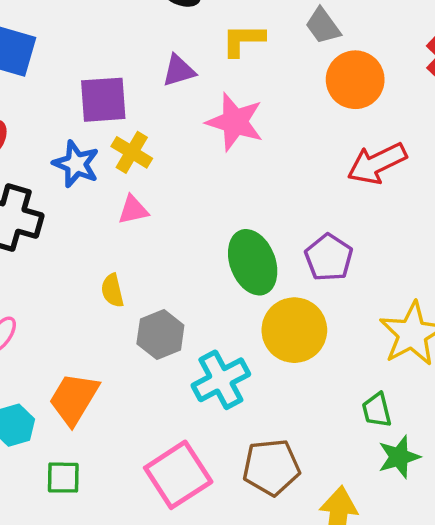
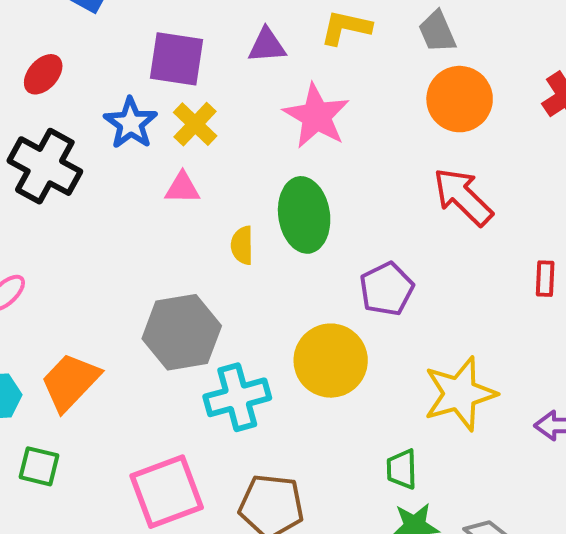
red arrow: (377, 163) -> (463, 197), turned 58
green ellipse: (253, 262) -> (304, 215), moved
yellow semicircle: (112, 290) -> (242, 245), moved
gray hexagon: (160, 334) -> (182, 332), size x1.4

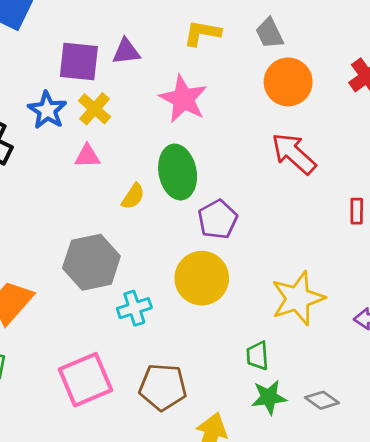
purple triangle: (267, 45) -> (126, 52), moved
yellow semicircle: (242, 245) -> (133, 196), turned -144
purple pentagon: (387, 289) -> (218, 219), moved
cyan cross: (237, 397) -> (134, 308), size x0.7

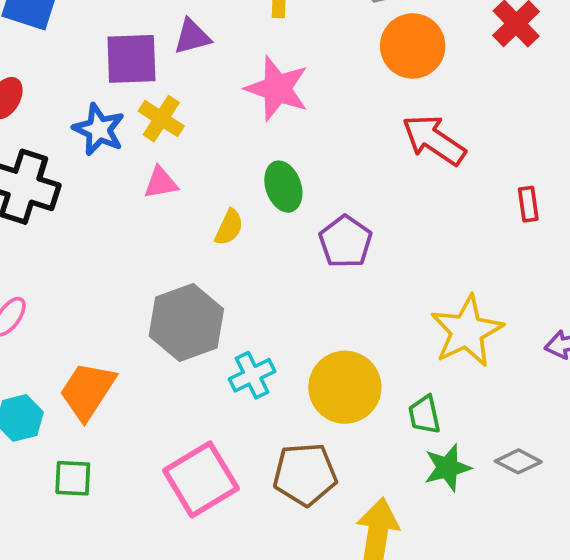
green ellipse: (178, 172) -> (283, 187), size x0.7
yellow circle: (202, 278) -> (345, 387), moved

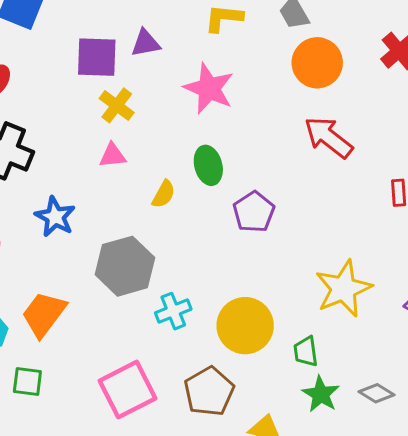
blue star: (99, 129) -> (55, 217), moved
green star: (447, 468) -> (321, 394), turned -30
brown pentagon: (305, 474) -> (209, 391), turned -30

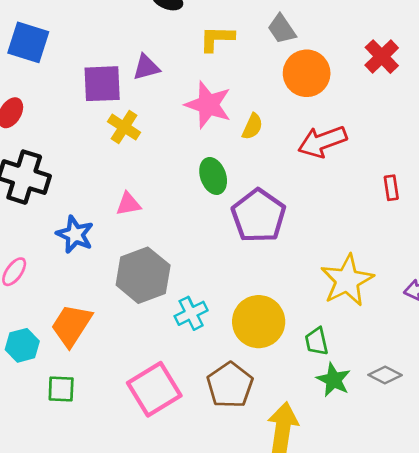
red arrow: (328, 137) -> (322, 141), turned -54
pink triangle: (113, 155) -> (128, 204), moved
yellow semicircle: (164, 194) -> (252, 126), moved
purple pentagon: (254, 212) -> (259, 216), size x1.4

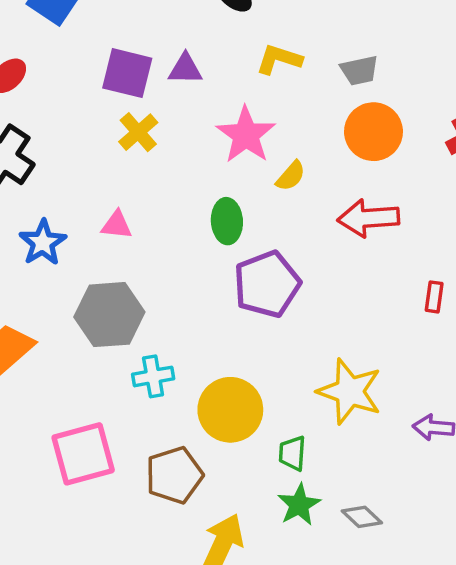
gray trapezoid: (282, 29) -> (359, 70), turned -84
yellow star: (347, 280) -> (350, 391), turned 30

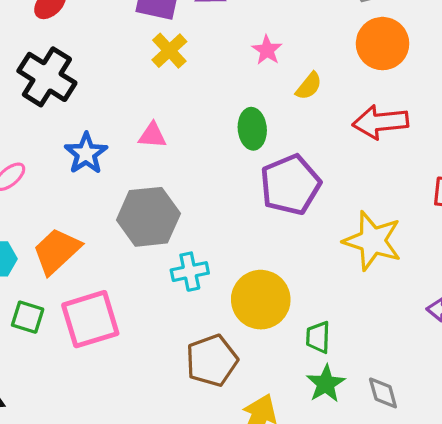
pink star: (246, 135) -> (267, 50), size x0.6
yellow star: (350, 391) -> (372, 241), moved
pink square: (83, 454) -> (90, 319), moved
gray diamond: (362, 517) -> (383, 393), turned 33

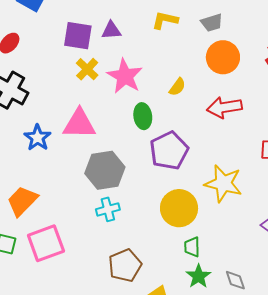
pink star: (267, 50) -> (125, 76), moved, size x1.8
pink triangle: (152, 135) -> (79, 124), size x1.8
gray hexagon: (148, 217) -> (105, 170), moved
yellow circle: (261, 300) -> (179, 208), moved

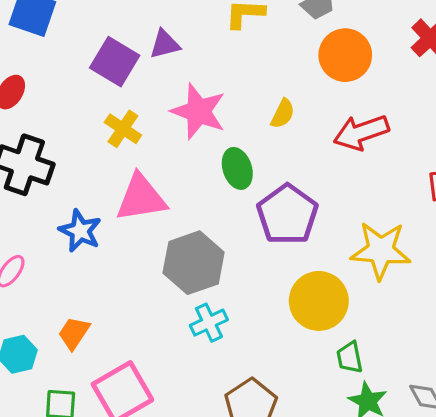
purple square: (78, 36) -> (115, 62), turned 32
yellow cross: (87, 69) -> (123, 129), moved
orange trapezoid: (22, 201) -> (74, 333), size x0.7

